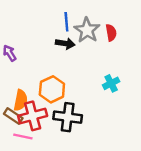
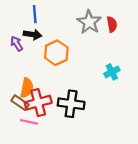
blue line: (66, 22) -> (35, 14), moved
black arrow: (65, 43) -> (32, 35), moved
orange hexagon: (52, 89) -> (56, 53), moved

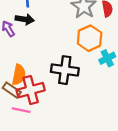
orange hexagon: (56, 53) -> (90, 38), moved
black cross: (71, 104) -> (65, 70), moved

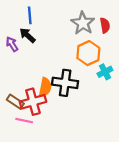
black arrow: (25, 19) -> (27, 35), turned -147
orange semicircle: (19, 75) -> (45, 87), moved

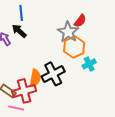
gray star: (83, 23) -> (68, 32), moved
red semicircle: (105, 25) -> (80, 21), moved, turned 48
black cross: (65, 83) -> (53, 74), turned -35

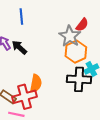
black arrow: (19, 31) -> (19, 47), moved
black cross: (53, 74) -> (79, 79), moved, turned 30

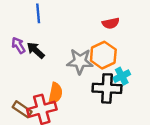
red semicircle: (82, 25) -> (111, 23), turned 40
gray star: (70, 36) -> (80, 61), moved, turned -30

